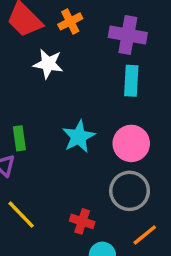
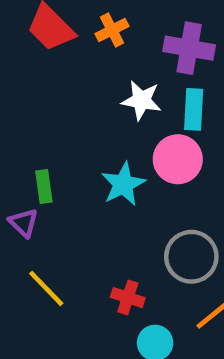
white star: (48, 64) -> (141, 100), moved
pink circle: (131, 143) -> (178, 159), moved

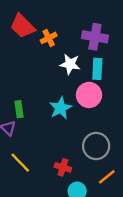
orange cross: (112, 30) -> (49, 38), moved

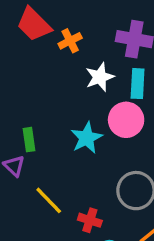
white star: (70, 64) -> (100, 77), turned -30
yellow line: (20, 163) -> (49, 200), moved

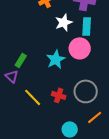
green rectangle: (29, 140) -> (21, 60), turned 40
red cross: (90, 220) -> (59, 95), moved

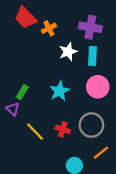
pink circle: (80, 48) -> (98, 87), moved

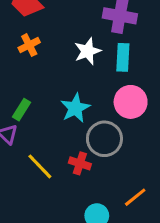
orange cross: (49, 28) -> (29, 45), moved
gray circle: (91, 125) -> (104, 139), moved

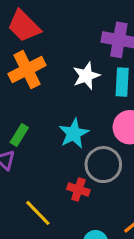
orange cross: (29, 45) -> (27, 70), size x1.6
yellow line: (40, 166) -> (38, 213), moved

